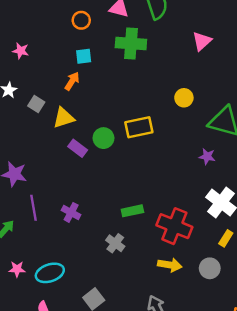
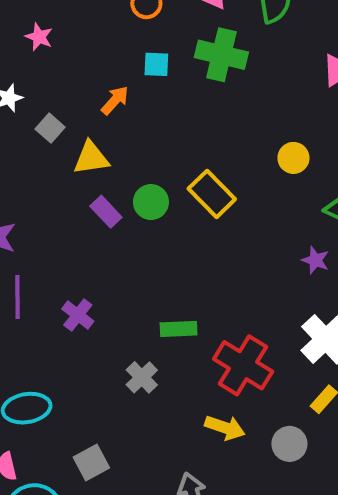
cyan square: (84, 56) -> (156, 64), moved
yellow rectangle: (139, 127) -> (212, 194), turned 48

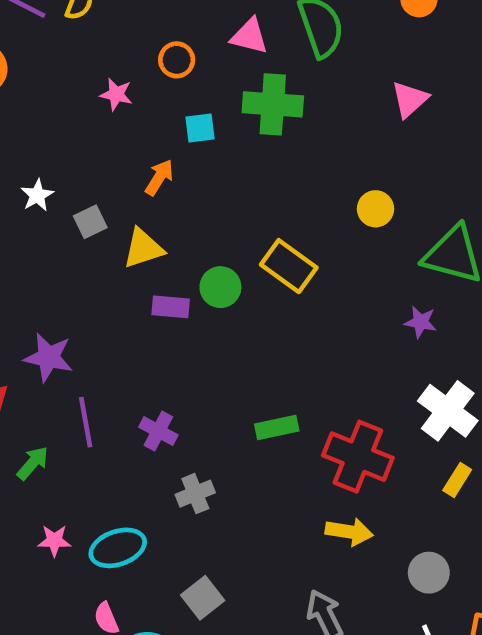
pink star: (39, 37) -> (116, 94), moved
gray square: (50, 128) -> (90, 222), turned 32
purple rectangle: (106, 212) -> (171, 307), turned -32
gray cross: (142, 377) -> (195, 494), moved, turned 32
gray circle: (289, 444) -> (429, 573), moved

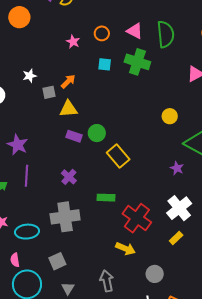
orange arrow: (159, 177) -> (68, 81), moved
yellow rectangle: (289, 266) -> (118, 156), moved
purple cross: (158, 431) -> (69, 177), moved
gray cross: (195, 494) -> (65, 217), size x1.8

